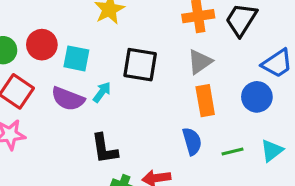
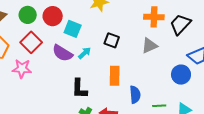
black square: (140, 65) -> (112, 40), size x0.7
orange rectangle: (205, 101) -> (115, 76), moved

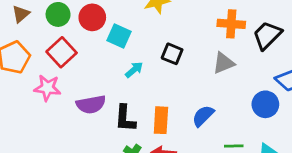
purple semicircle: (62, 53) -> (91, 104), moved, turned -45
orange rectangle: (115, 76) -> (161, 120), moved
blue semicircle: (135, 95) -> (203, 116), moved, turned -132

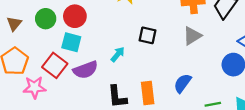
cyan square: (119, 36) -> (71, 42), moved
red square: (62, 52) -> (55, 65), moved
pink star: (47, 88) -> (35, 87), moved
purple semicircle: (91, 104) -> (85, 70), moved

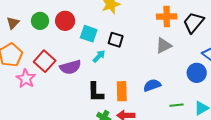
black square: (147, 35) -> (116, 40), moved
cyan square: (71, 42) -> (89, 34), moved
blue semicircle: (182, 83) -> (152, 85), turned 30
pink star: (35, 87) -> (26, 79), turned 30

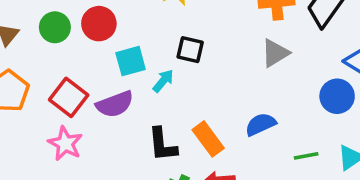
cyan square: (89, 34) -> (131, 61), moved, turned -30
pink star: (26, 79) -> (65, 143), moved
orange rectangle: (122, 91) -> (208, 139), turned -30

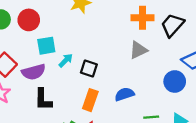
black square: (190, 50) -> (89, 69), moved
orange rectangle: (208, 139) -> (90, 100), turned 50
black L-shape: (162, 145) -> (43, 100), moved

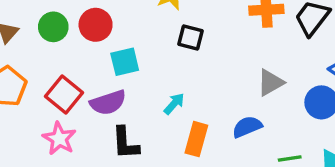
gray triangle: (138, 50) -> (270, 83), moved
cyan arrow: (66, 60) -> (174, 104), moved
black square: (89, 69) -> (190, 38), moved

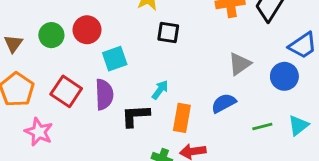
purple semicircle: (108, 103) -> (104, 94), turned -68
pink star: (59, 139) -> (39, 132), moved
black L-shape: (125, 143) -> (135, 116), moved, turned 96

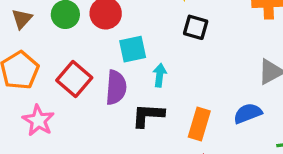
cyan arrow: (160, 90) -> (160, 75), moved, turned -36

